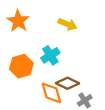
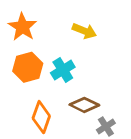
orange hexagon: (21, 66) -> (28, 67), moved
orange diamond: (51, 93) -> (41, 117), moved, turned 35

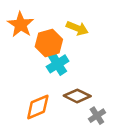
orange hexagon: (28, 67) -> (49, 43), moved
orange diamond: (41, 117) -> (38, 107), turned 48

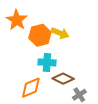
yellow arrow: (77, 28) -> (60, 33), moved
cyan cross: (58, 64) -> (47, 62), moved, turned 36

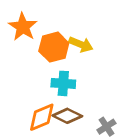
brown diamond: (63, 79) -> (67, 116), moved

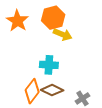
orange hexagon: (54, 47) -> (53, 18), moved
orange diamond: (42, 117) -> (32, 91), turned -30

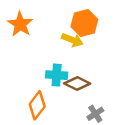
orange hexagon: (53, 18) -> (84, 23), moved
brown diamond: (52, 90) -> (77, 84), moved

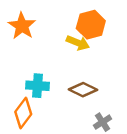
cyan cross: (57, 75) -> (38, 86), moved
orange diamond: (37, 105) -> (23, 113), moved

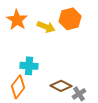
yellow arrow: (78, 43) -> (46, 27), moved
brown diamond: (83, 90) -> (61, 86), moved

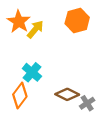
yellow arrow: (46, 27) -> (35, 29), moved, turned -72
cyan cross: (29, 66) -> (32, 72), turned 36

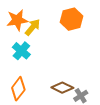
orange star: (19, 22) -> (17, 20), turned 30
cyan cross: (32, 72) -> (21, 51), moved

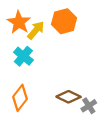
orange hexagon: (71, 19) -> (64, 21), moved
orange star: (17, 20) -> (19, 22), turned -30

